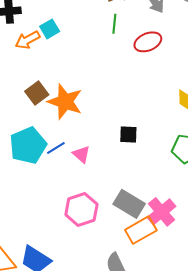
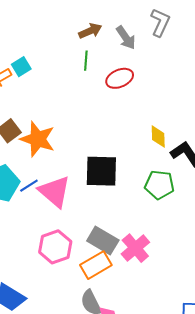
black square: (128, 135) -> (101, 171), size x1.8
pink triangle: (81, 154) -> (55, 192), size x1.8
orange rectangle: (141, 230) -> (96, 265), moved

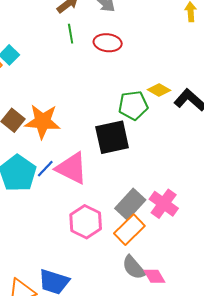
red ellipse: (120, 78) -> (108, 43), turned 44
yellow diamond: (158, 137) -> (159, 90), turned -45
green pentagon: (159, 185) -> (133, 105), moved
gray rectangle: (103, 241) -> (130, 204), turned -64

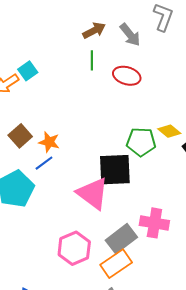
orange star: (43, 121) -> (49, 142), size x0.6
pink triangle: (72, 168) -> (93, 193), moved
blue line: (45, 169) -> (44, 163), moved
pink cross: (164, 204) -> (154, 223), moved, turned -36

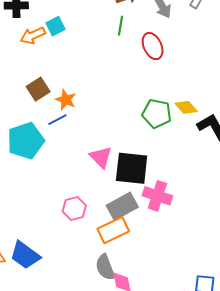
red ellipse: (127, 76) -> (153, 46), turned 40
black square: (115, 170) -> (132, 168), moved
pink triangle: (93, 193) -> (101, 157), size x0.7
pink hexagon: (74, 248) -> (74, 209), size x0.7

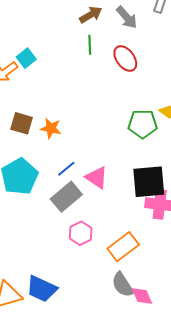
brown square: (38, 89) -> (22, 123), turned -30
blue line: (57, 120) -> (66, 169), moved
black square: (132, 168) -> (149, 182), moved
gray rectangle: (122, 206) -> (66, 197), moved

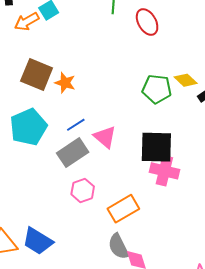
brown square: (22, 123) -> (37, 74), size x1.4

